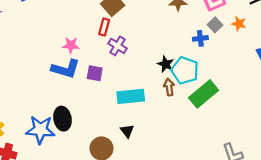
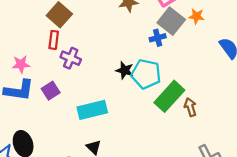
gray square: (215, 25) -> (171, 21), size x1.6
purple square: (95, 73) -> (51, 91), turned -35
brown arrow: (169, 87) -> (190, 107), moved

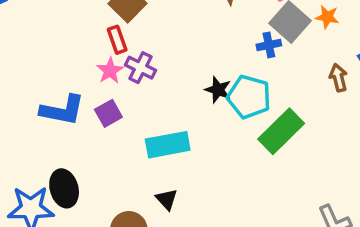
red rectangle: (54, 40) -> (117, 40), turned -30
pink star: (21, 64) -> (110, 71), moved, turned -30
brown arrow: (190, 107) -> (338, 78), moved

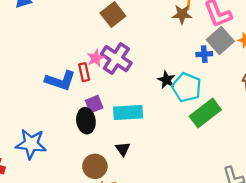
red rectangle: (117, 40) -> (84, 72), moved
purple cross: (140, 68) -> (116, 59), size x1.5
purple square: (108, 113) -> (94, 104), moved
black ellipse: (64, 188) -> (86, 121), moved

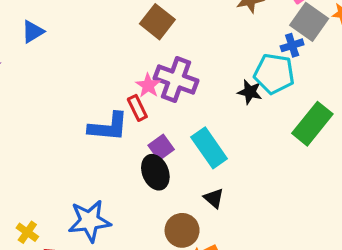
cyan pentagon: (187, 87) -> (274, 74), moved
cyan rectangle: (128, 113) -> (209, 148), turned 72

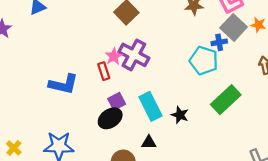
black star: (250, 92) -> (180, 115), moved
blue L-shape: (108, 127) -> (63, 84), moved
black ellipse: (155, 172) -> (110, 118), turned 70
black triangle: (214, 198) -> (149, 142), turned -49

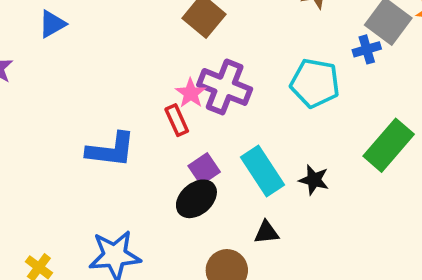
cyan pentagon: (204, 61) -> (315, 83), moved

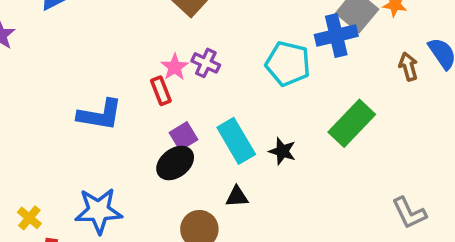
blue cross: (367, 49) -> (336, 35), size x1.6
purple cross: (225, 87) -> (206, 63), size x0.6

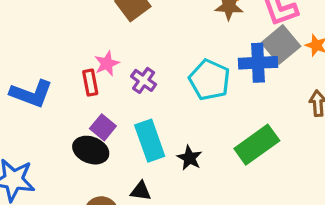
purple cross: (206, 63) -> (144, 80), moved
purple square: (184, 136) -> (103, 127), turned -30
black ellipse: (175, 163) -> (91, 150), turned 48

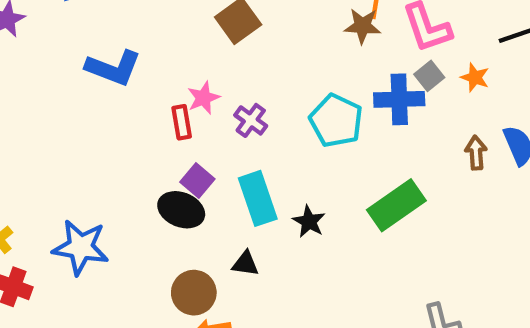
gray square: (281, 44) -> (429, 76), size x0.6
blue L-shape: (31, 94) -> (113, 68), moved

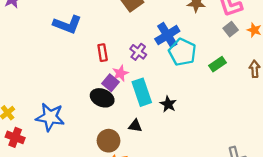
pink star: (203, 98) -> (120, 73), moved
blue cross: (399, 99) -> (167, 35), moved, turned -30
green rectangle: (396, 205) -> (217, 64), moved, size x0.6

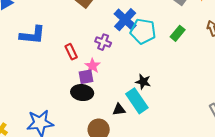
purple square: (111, 83) -> (86, 77), turned -35
cyan rectangle: (142, 92) -> (137, 101), moved

